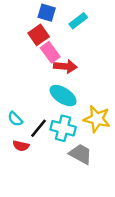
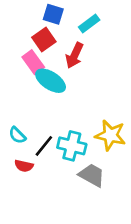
pink rectangle: (50, 52) -> (33, 62), moved
red arrow: (65, 66) -> (74, 55), moved, turned 110
cyan ellipse: (63, 96) -> (51, 81), moved

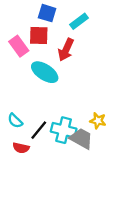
red square: (44, 39) -> (39, 35), turned 36
pink rectangle: (33, 62) -> (19, 46), moved
yellow star: (110, 135) -> (98, 121), size x0.6
gray trapezoid: (92, 175) -> (81, 138), moved

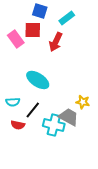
cyan ellipse: (45, 72) -> (38, 80), moved
cyan semicircle: (15, 121) -> (13, 102), turned -48
cyan cross: (64, 130) -> (54, 125), moved

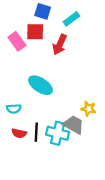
black line: (33, 110) -> (36, 132), moved, turned -36

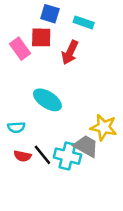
cyan rectangle: (71, 19) -> (84, 22), turned 56
yellow star: (89, 109) -> (104, 127), size x1.5
black line: (36, 132) -> (42, 155), turned -42

